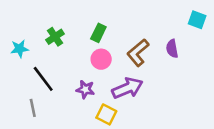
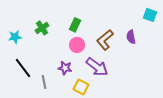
black line: (43, 79) -> (23, 68), moved
purple arrow: (127, 88) -> (97, 67), turned 60
gray line: (33, 108) -> (44, 82), moved

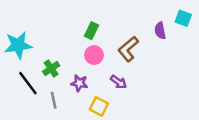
green cross: (42, 28) -> (51, 69), moved
cyan star: (15, 37) -> (18, 45), size x1.6
purple semicircle: (131, 37) -> (160, 31), moved
purple arrow: (97, 67) -> (118, 82), size x0.6

